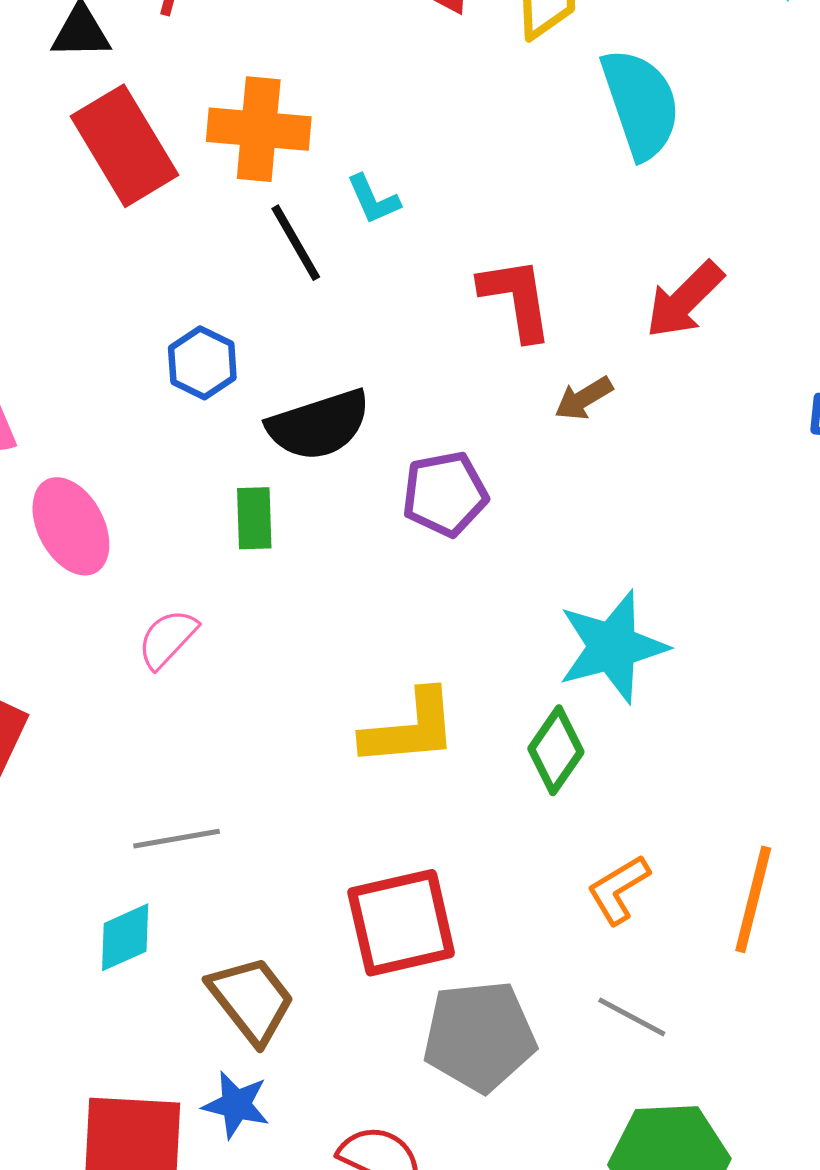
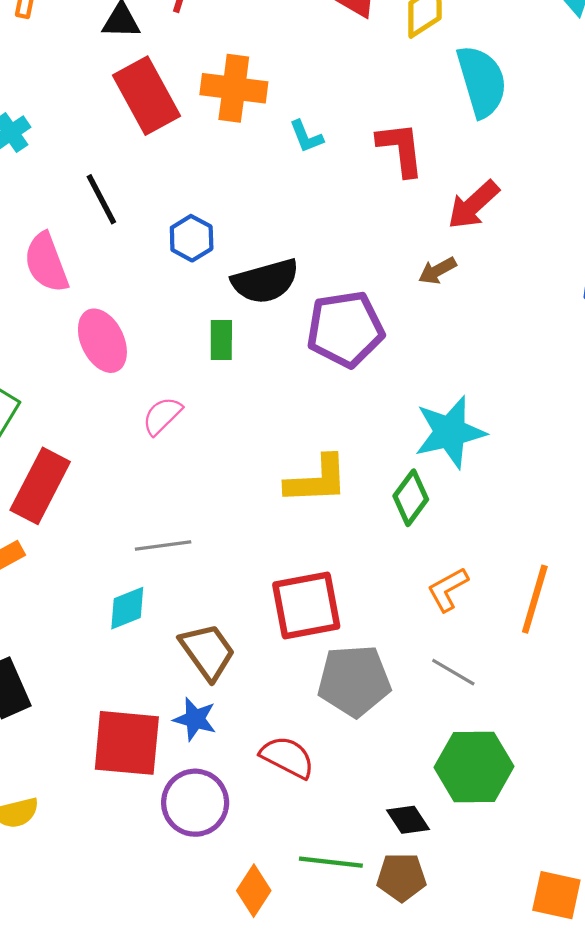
black line: (296, 243) -> (101, 199), moved
red L-shape: (516, 299) -> (401, 149), moved
red arrow: (685, 300) -> (473, 205), moved
purple pentagon: (445, 494) -> (345, 329), size x1.4

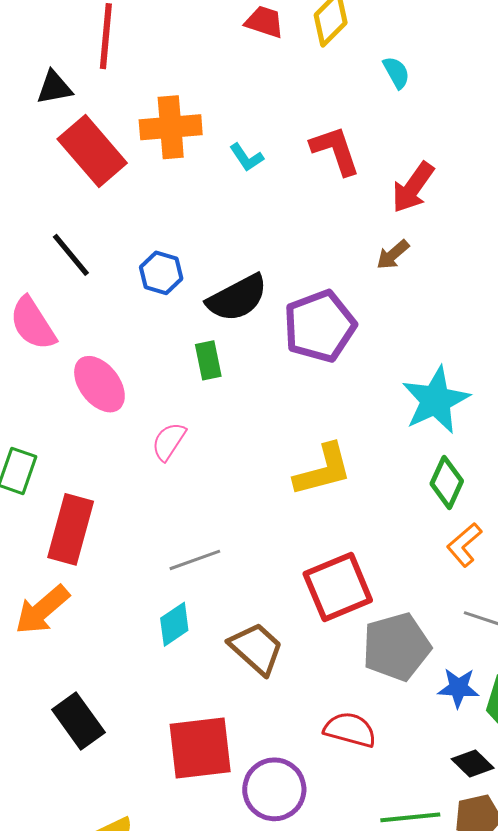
cyan semicircle: (482, 81) -> (396, 73), size x0.5
green diamond: (411, 498) -> (447, 482), moved
blue star: (195, 719) -> (458, 688), moved

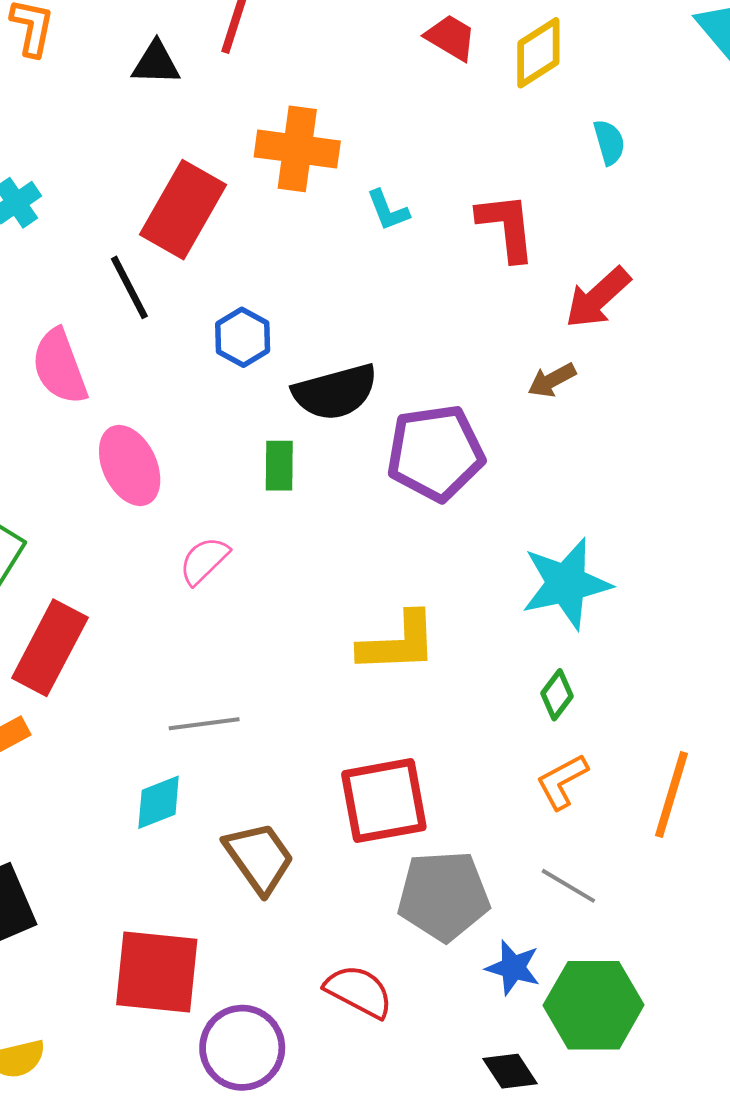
red rectangle: (92, 151) -> (183, 210), moved, turned 58
green diamond: (447, 482) -> (557, 695), size x0.7

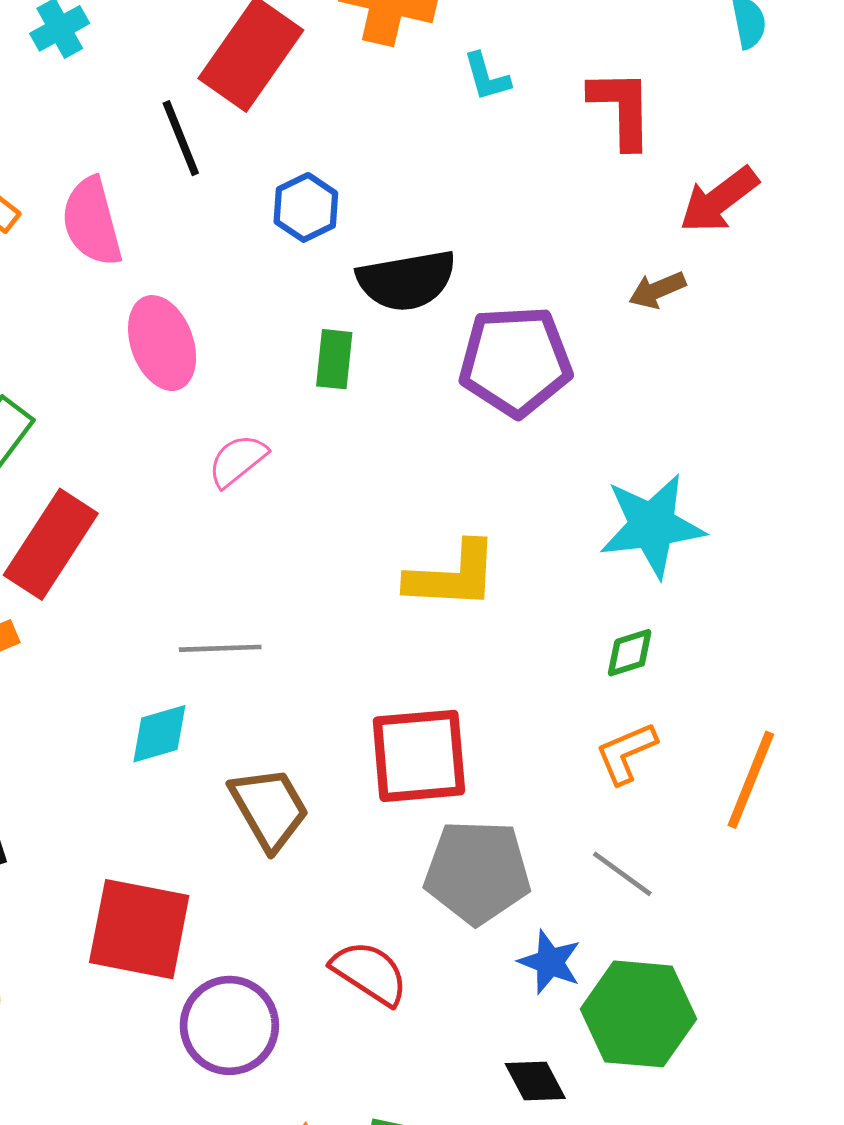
green diamond: (557, 695) -> (630, 653), turned 30

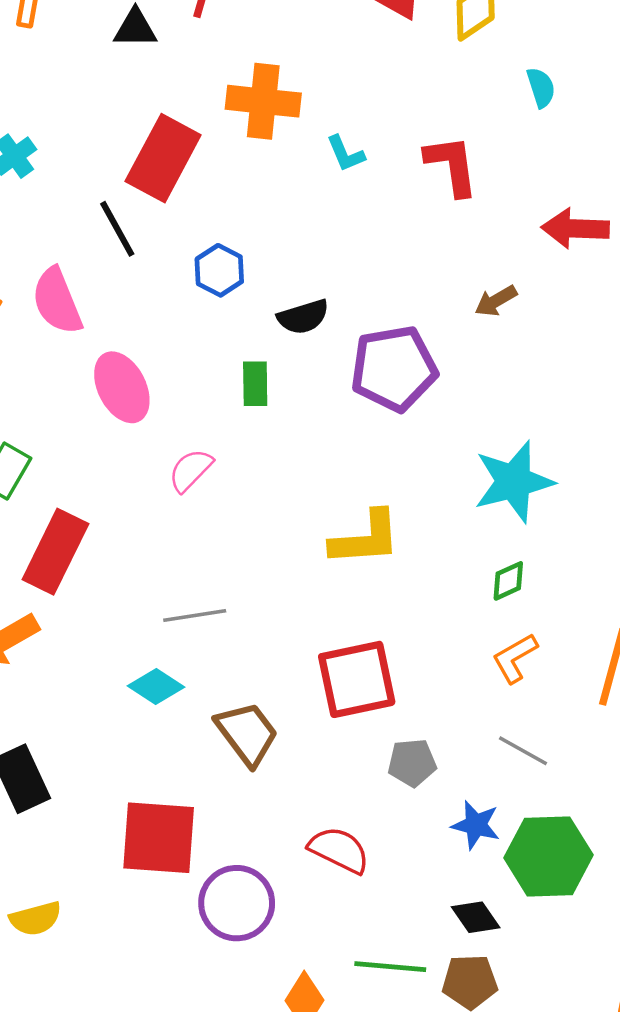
red arrow: (719, 200) -> (575, 228), moved, turned 46
black semicircle: (407, 280) -> (303, 317), size x0.7
cyan diamond: (159, 734) -> (156, 687), turned 56
gray pentagon: (477, 872) -> (412, 763), size x0.6

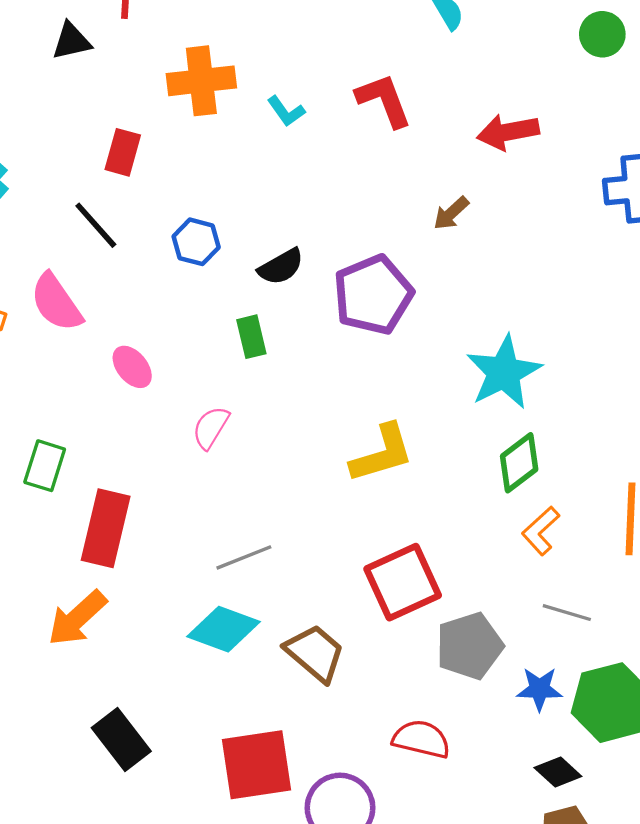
red rectangle: (163, 158) -> (123, 152), size x0.6
pink ellipse: (122, 387) -> (132, 367), size x0.7
green diamond: (508, 581) -> (519, 463), size x1.5
cyan diamond: (156, 687) -> (224, 629), size x1.4
gray pentagon: (412, 763) -> (469, 646), size x1.5

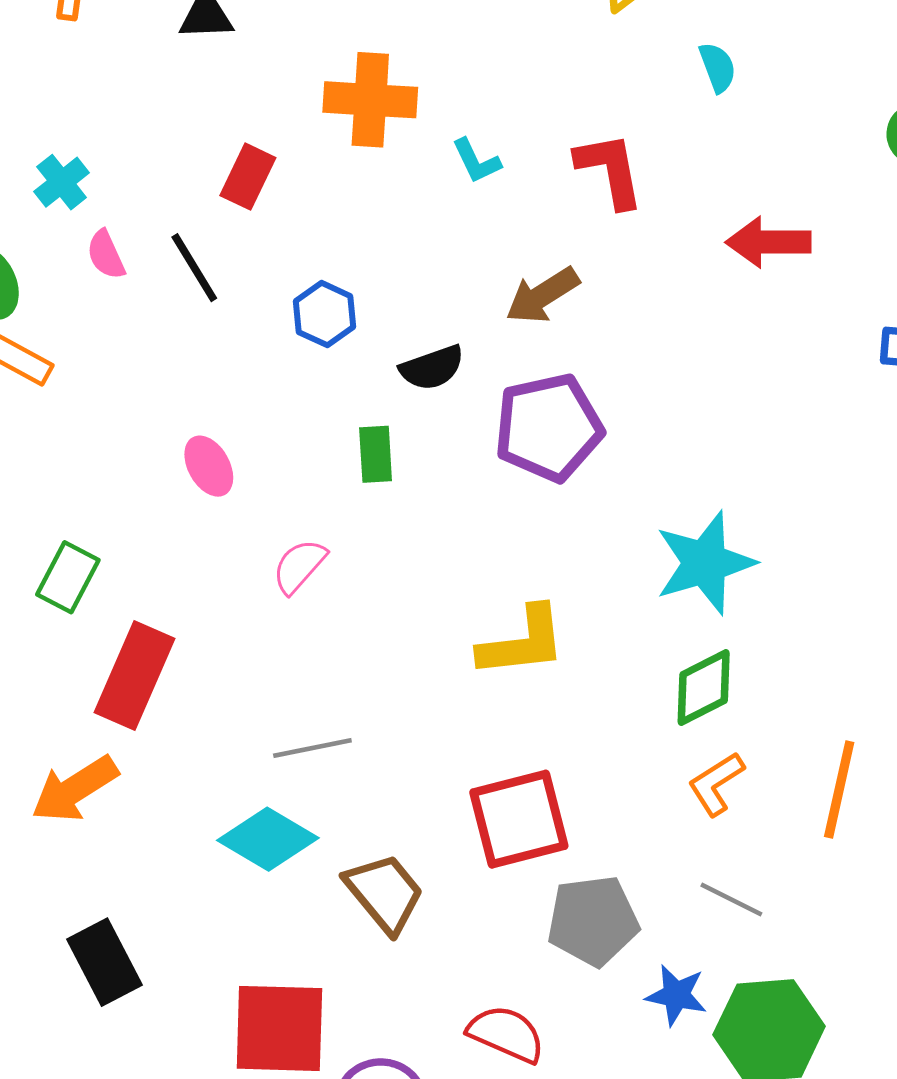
brown arrow: (451, 213) -> (542, 295), moved, size x1.4
pink semicircle: (56, 302) -> (106, 255), moved, size x0.6

